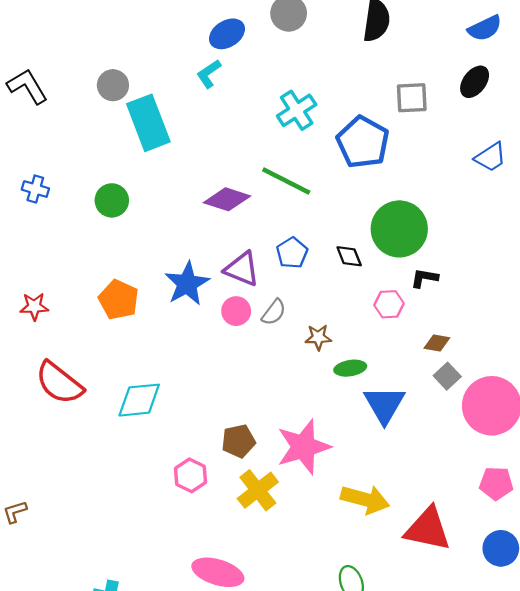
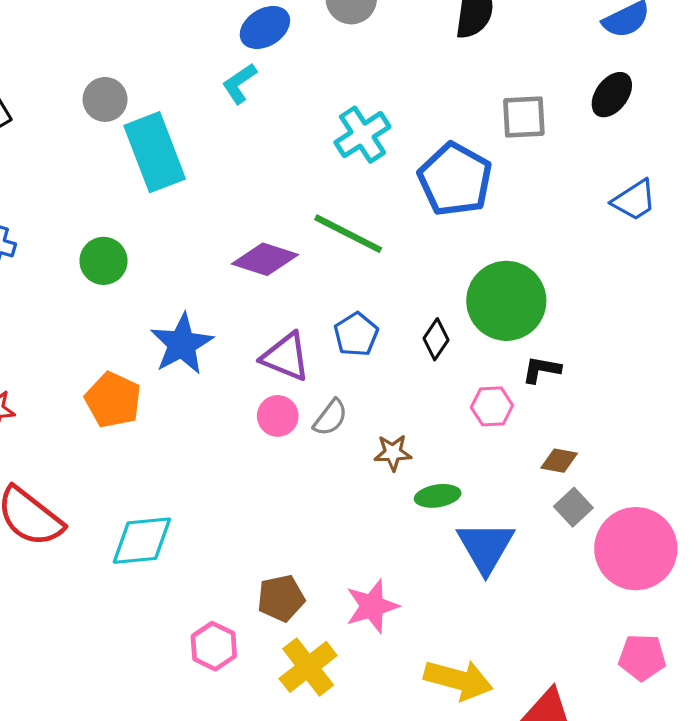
black diamond: (349, 256) -> (436, 339), turned 56
blue star: (187, 284) -> (182, 344), moved
pink star: (303, 447) -> (372, 606), size x0.7

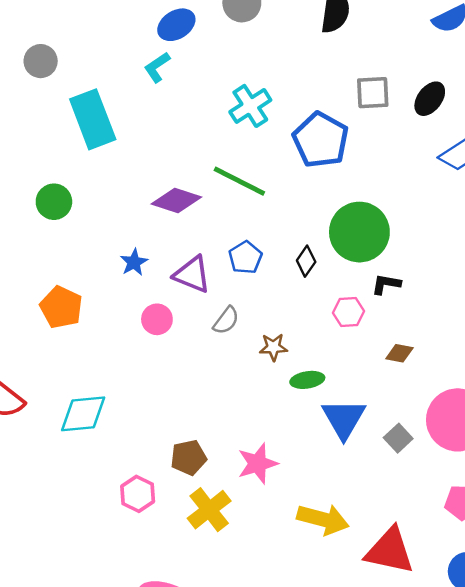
black ellipse: (612, 95) -> (430, 99), moved
gray circle: (105, 99) -> (41, 61), moved
blue star: (182, 344) -> (134, 262), moved, size x0.6
pink circle: (278, 416) -> (157, 319), moved
gray square: (573, 507) -> (398, 438), moved

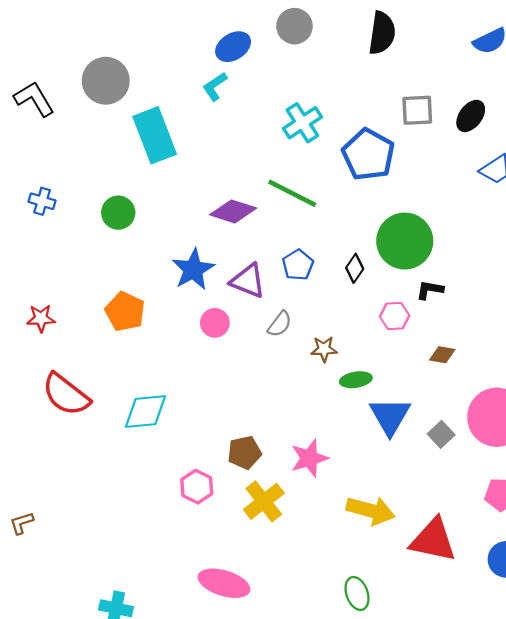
gray circle: (41, 61) -> (106, 81), size x1.5
blue star: (134, 262) -> (193, 269), size x1.6

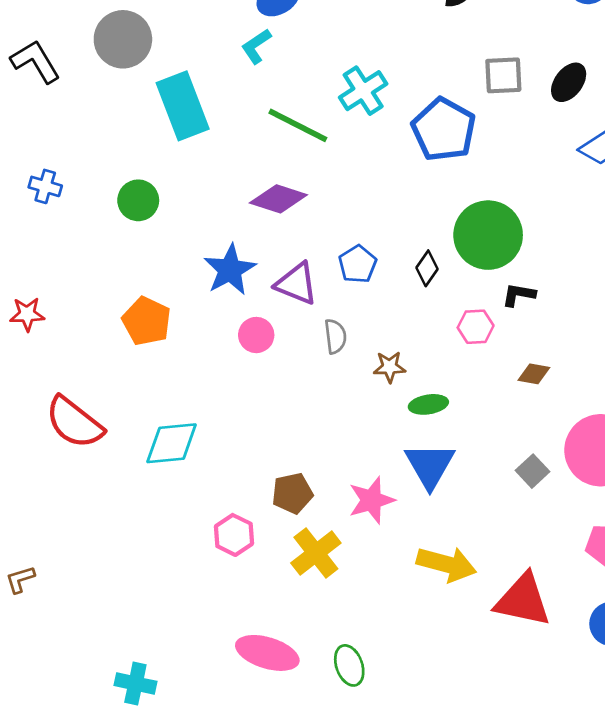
green line: (292, 193) -> (298, 125), moved
red star: (41, 318) -> (27, 314), moved
gray semicircle: (280, 324) -> (335, 336), turned -44
blue triangle: (390, 416) -> (430, 466), moved
green ellipse: (357, 593) -> (349, 665), moved

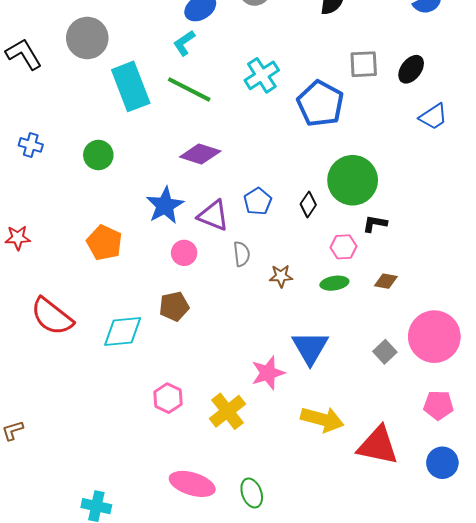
green line: (298, 125) -> (189, 89), moved
green ellipse: (428, 404) -> (334, 283), moved
brown pentagon: (292, 493) -> (174, 306), moved

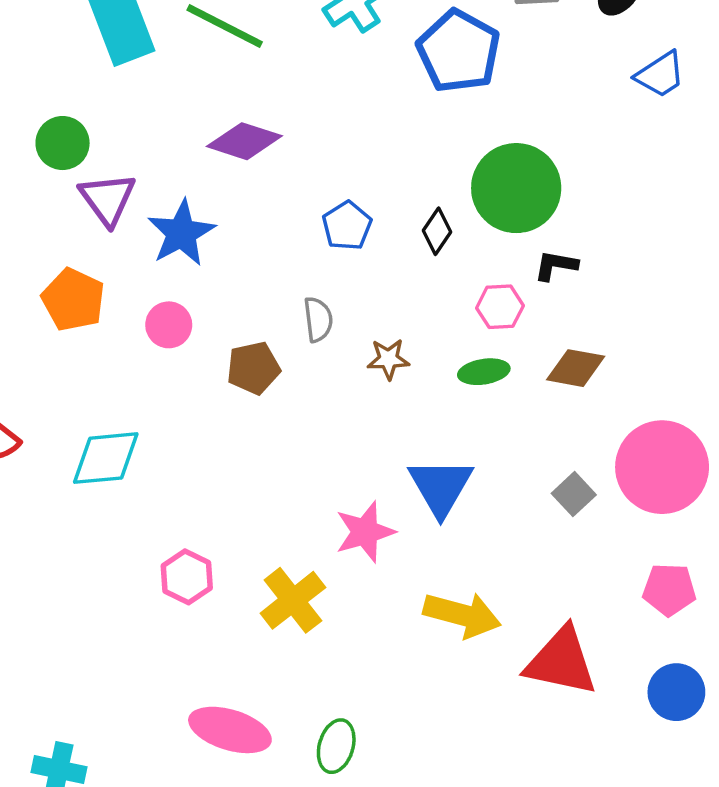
purple triangle: (213, 216) -> (108, 199), moved, turned 32
pink circle: (184, 253) -> (169, 325), moved
brown diamond: (386, 281) -> (576, 368), size x1.4
brown pentagon: (174, 306) -> (253, 368), moved
green ellipse: (252, 493) -> (336, 746), turned 36

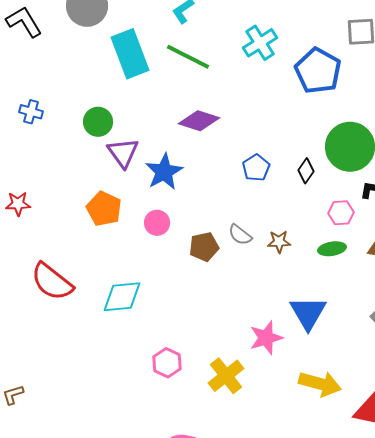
gray semicircle: (318, 319) -> (240, 235), moved, turned 135

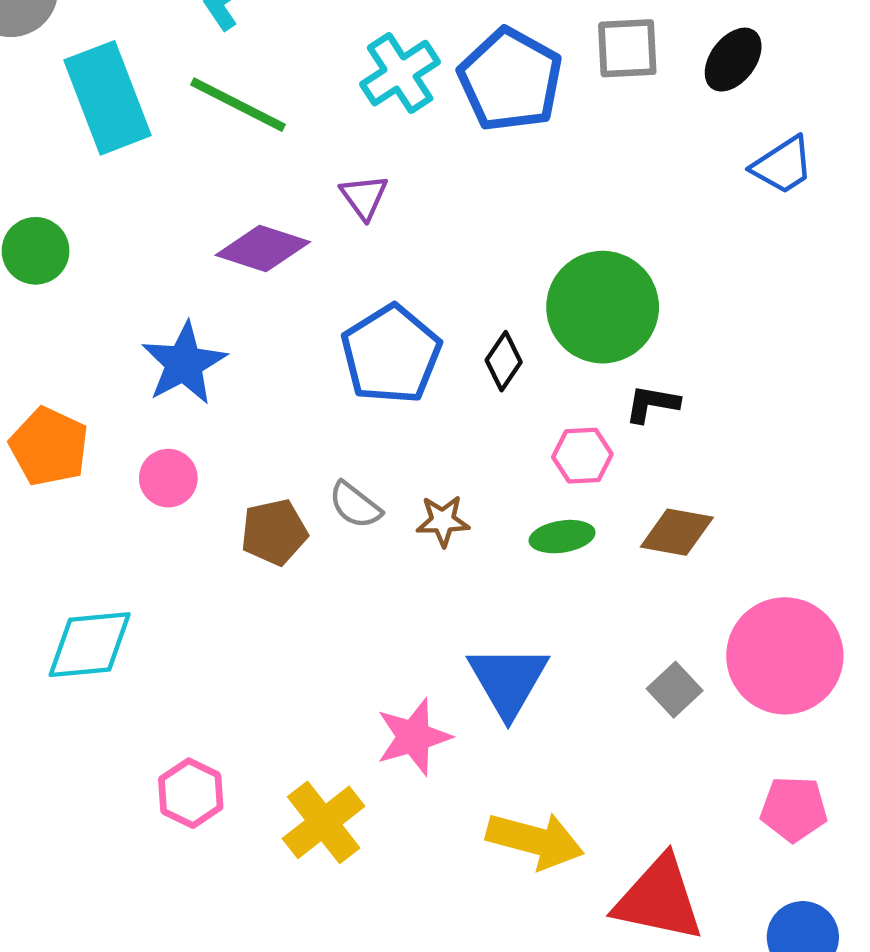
blue pentagon: (318, 71) -> (510, 80), moved
purple triangle: (123, 153) -> (364, 197), moved, size x0.7
blue pentagon: (256, 168) -> (391, 354), size x1.6

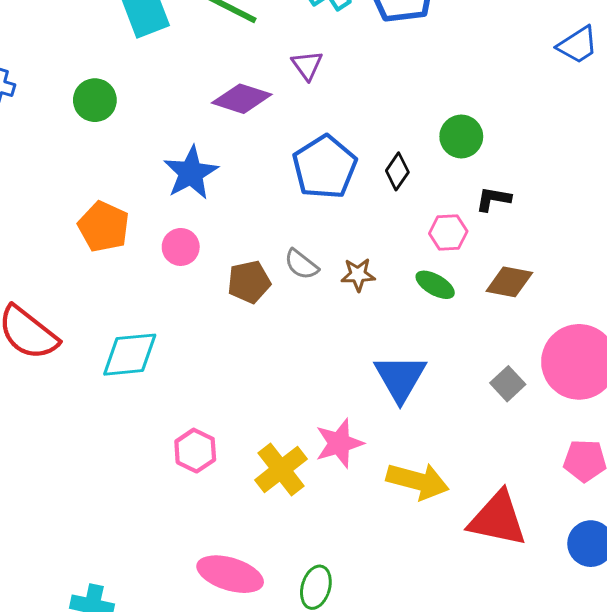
green circle: (603, 307) -> (461, 136), size x0.6
green ellipse: (562, 537) -> (435, 285), turned 39
pink star: (414, 737) -> (339, 443), moved

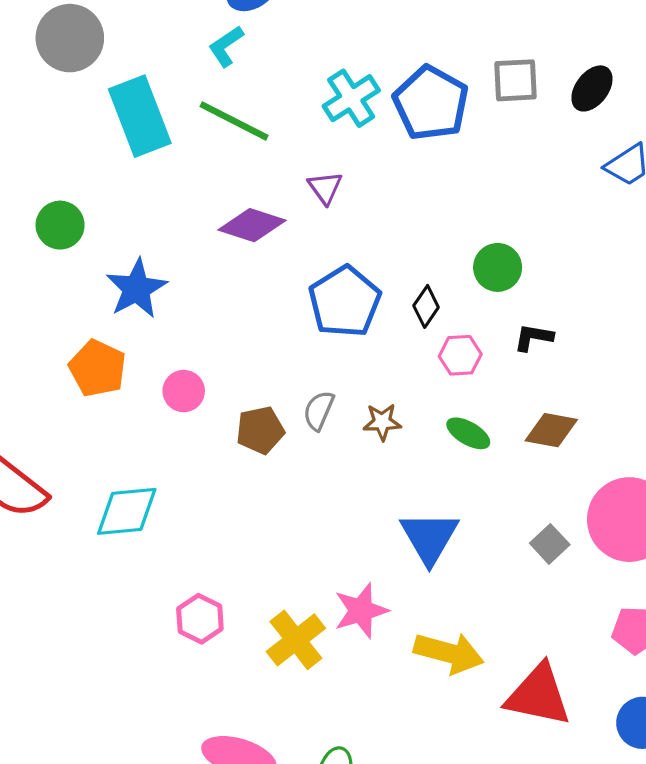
green circle: (95, 100) -> (60, 225), moved
blue star: (191, 173) -> (137, 289), moved
pink hexagon: (448, 232) -> (460, 355), moved
gray semicircle: (301, 264) -> (319, 411), turned 75

